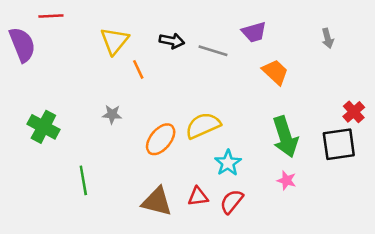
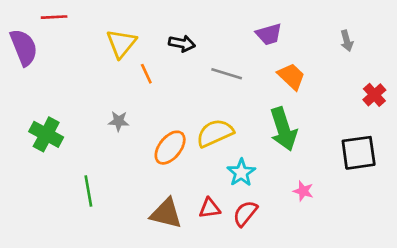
gray line: (213, 51) -> (227, 74), moved
red cross: (354, 112) -> (374, 95), moved
green arrow: (285, 137) -> (283, 129), moved

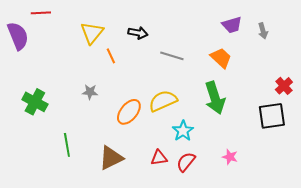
purple trapezoid: (269, 34) -> (232, 25), moved
red cross: (374, 95) -> (284, 86), moved
pink star: (303, 191) -> (230, 157), moved
brown triangle: (166, 213) -> (111, 158), moved, turned -40

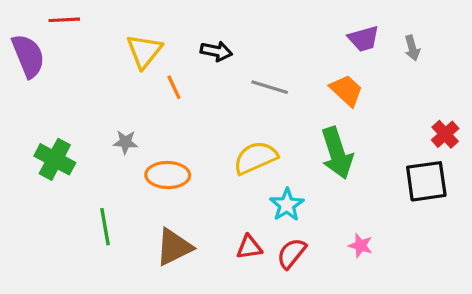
gray star: (90, 92) -> (125, 142), moved
orange ellipse: (129, 112) -> (168, 175), moved, turned 52

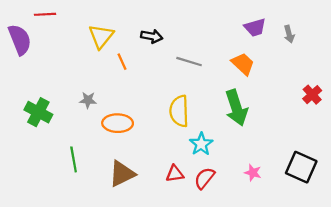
yellow semicircle: (255, 158) -> (179, 111), turned -68
black square: (426, 181) -> (301, 167), moved, turned 32

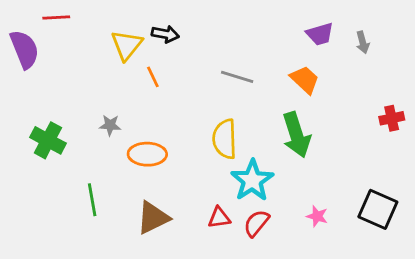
black arrow: (152, 36) -> (165, 34), moved
red cross: (312, 95) -> (392, 118), turned 30
cyan star: (201, 144) -> (252, 180), size x1.4

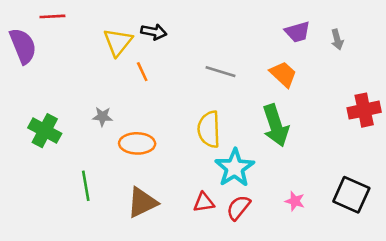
red cross: (392, 118) -> (364, 110), size x1.4

